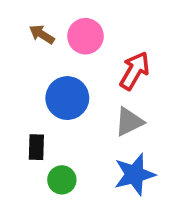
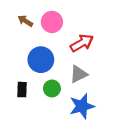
red arrow: (135, 71) -> (82, 43), turned 30
green circle: (62, 180) -> (52, 88), moved

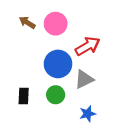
blue circle: (41, 60) -> (58, 64), moved
blue star: (82, 106) -> (88, 114), size x0.6

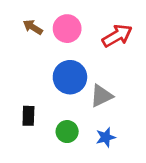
red arrow: (88, 46) -> (117, 36), moved
green circle: (56, 95) -> (67, 132), moved

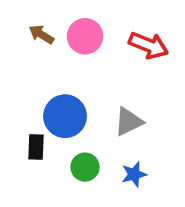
red arrow: (117, 36) -> (149, 45), turned 52
blue circle: (70, 77) -> (65, 116), moved

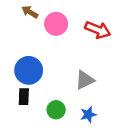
brown arrow: (41, 34) -> (30, 12), moved
blue circle: (65, 116) -> (29, 70), moved

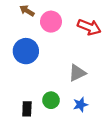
blue circle: (29, 70) -> (26, 51), moved
black rectangle: (24, 97) -> (27, 109), moved

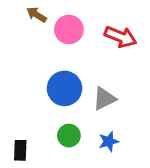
blue circle: (26, 51) -> (64, 88), moved
black rectangle: (27, 109) -> (20, 150), moved

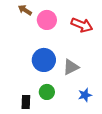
blue star: (109, 141) -> (85, 95), moved
black rectangle: (20, 150) -> (26, 102), moved

